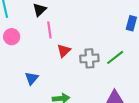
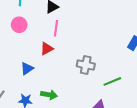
red triangle: (64, 51) -> (47, 49), moved
green line: (115, 57) -> (112, 81), moved

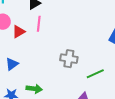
red triangle: (47, 49) -> (19, 32), moved

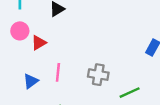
pink line: (39, 24) -> (58, 72), moved

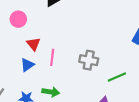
red triangle: (39, 43) -> (33, 44), moved, turned -40

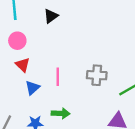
red triangle: (33, 44) -> (23, 65), moved

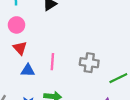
blue triangle: (33, 88) -> (28, 70), turned 40

